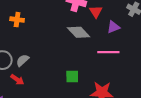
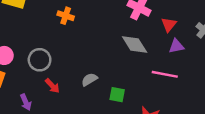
red triangle: (96, 12) -> (169, 24), moved
gray semicircle: (23, 60) -> (89, 80), moved

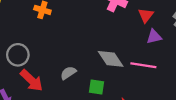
gray diamond: (135, 44) -> (111, 59), moved
red arrow: (52, 86) -> (32, 80), size x1.5

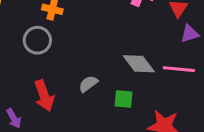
gray circle: (18, 55) -> (37, 40), moved
red arrow: (32, 80) -> (44, 96), turned 30

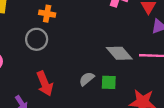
gray semicircle: (88, 84) -> (87, 79), moved

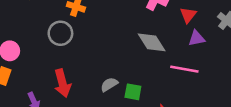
gray diamond: (119, 53) -> (152, 42), moved

